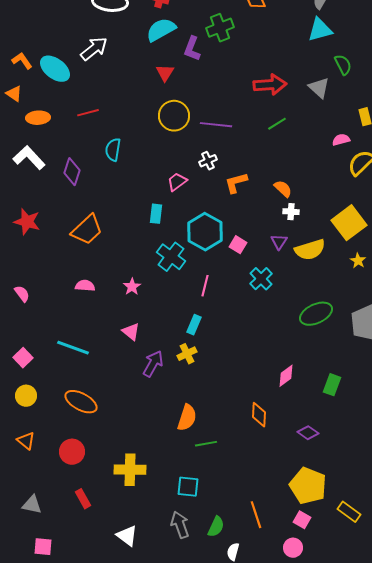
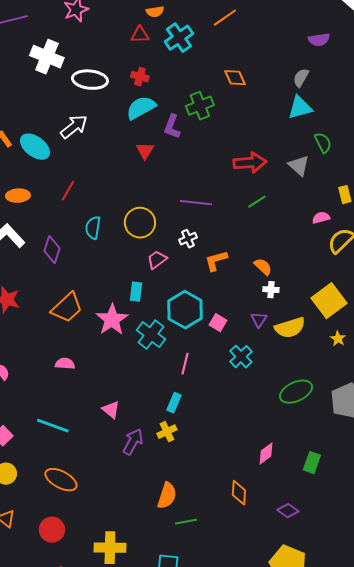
red line: (88, 113) -> (68, 191), turned -45
yellow circle: (174, 116) -> (140, 223), moved
pink star: (132, 287) -> (112, 320), moved, size x1.8

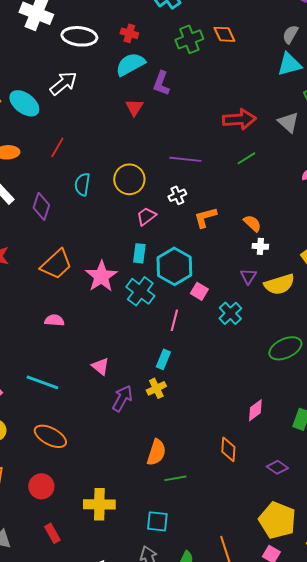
green cross: (200, 106) -> (189, 39), moved
cyan rectangle: (136, 292) -> (139, 253), moved
pink square: (218, 323) -> (199, 291), moved

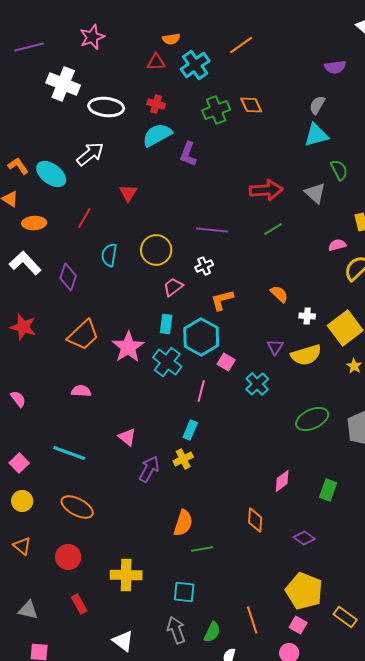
red triangle: (134, 107) -> (128, 193), moved
orange L-shape: (205, 217) -> (222, 300), moved
white cross: (260, 246) -> (307, 316), moved

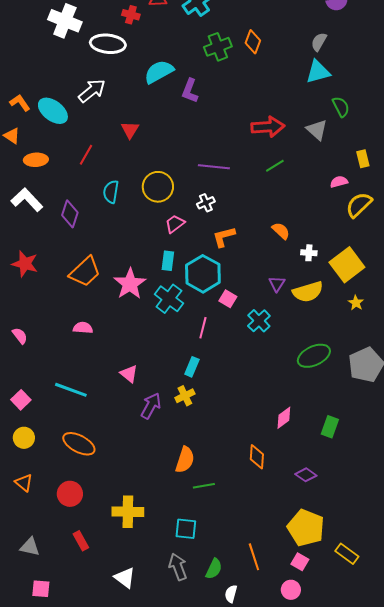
red cross: (156, 104) -> (131, 15), moved
orange diamond: (251, 105) -> (253, 42), turned 45

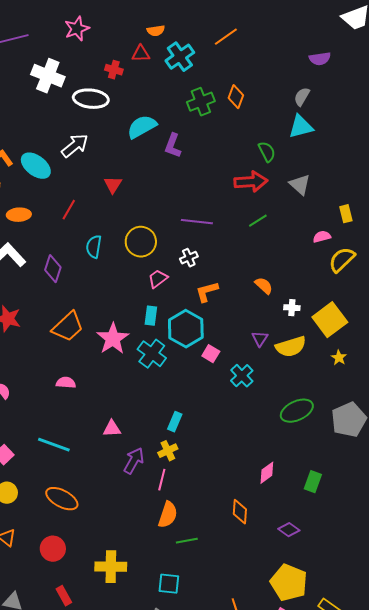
green semicircle: (341, 107) -> (267, 152), moved
pink line: (203, 328) -> (162, 480), moved
pink triangle: (129, 374) -> (112, 429), turned -42

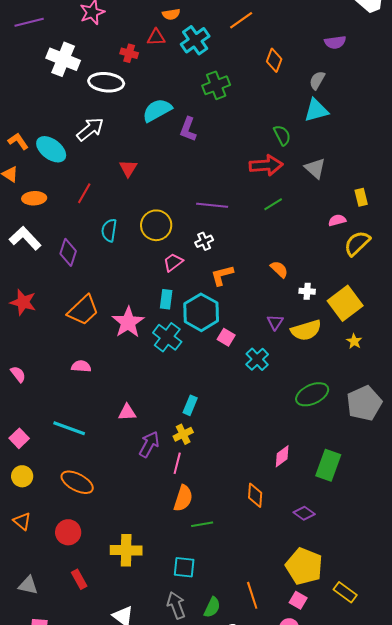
orange diamond: (236, 97) -> (274, 60), moved
green rectangle: (313, 482) -> (328, 465), size x1.4

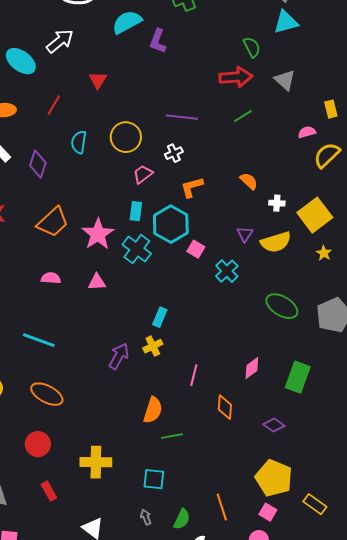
green ellipse: (312, 394) -> (282, 306), turned 56
pink triangle: (127, 412) -> (97, 282), moved
pink line: (177, 463) -> (194, 375), moved
gray arrow: (176, 605) -> (146, 517), size x0.6

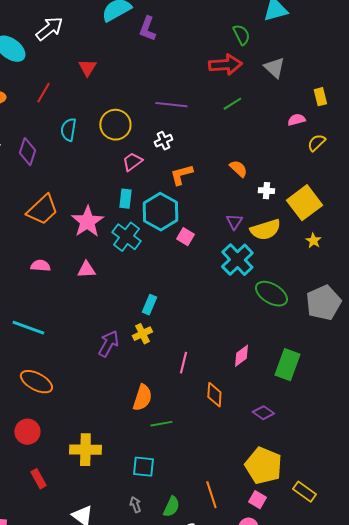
yellow semicircle: (327, 155) -> (316, 143), size x0.7
cyan cross: (227, 271) -> (237, 260), moved, size x1.4

